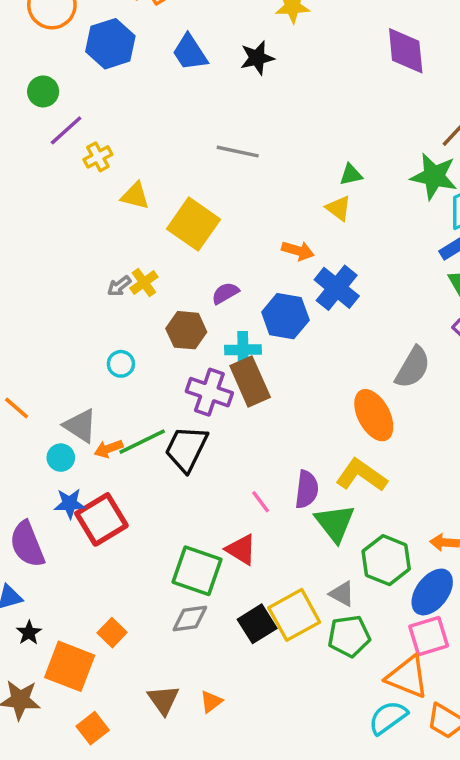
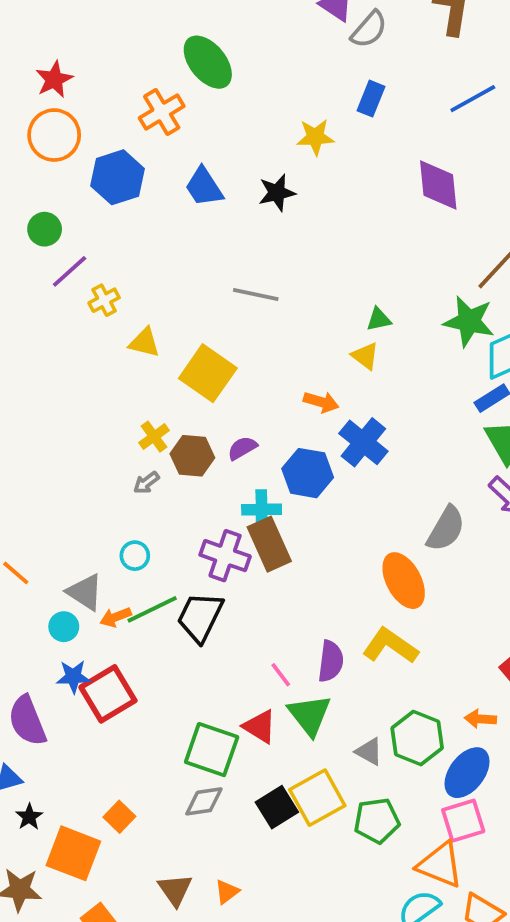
gray arrow: (119, 286) -> (146, 483), moved
brown hexagon: (186, 330) -> (192, 456), moved
cyan circle: (121, 364) -> (135, 556), moved
green triangle: (335, 523) -> (310, 715), moved
gray triangle: (342, 594) -> (369, 751), moved

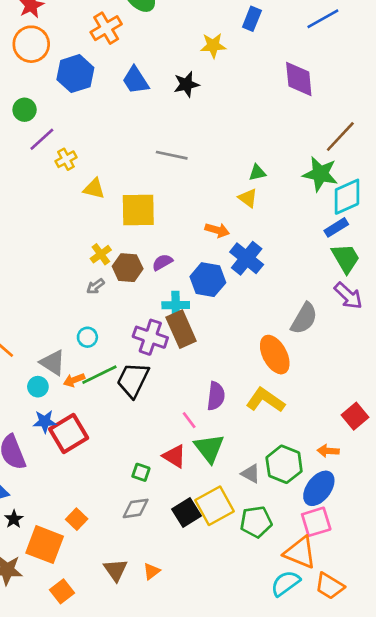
yellow square: (208, 373) -> (138, 210), turned -36
purple semicircle: (331, 661) -> (216, 396), moved
green square: (212, 750) -> (141, 472), size x0.5

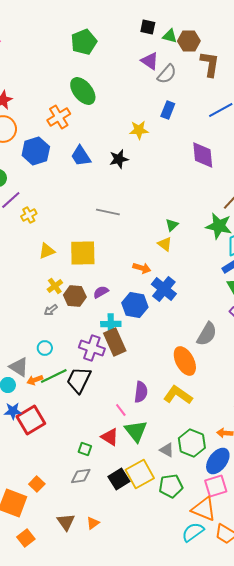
green triangle: (257, 173) -> (172, 225), turned -32
yellow triangle: (94, 189) -> (47, 251), moved, turned -36

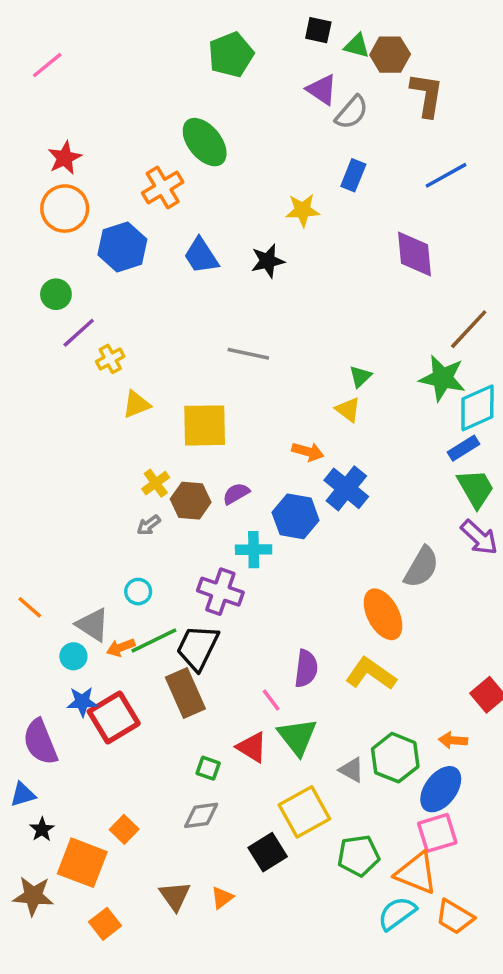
green pentagon: (84, 42) -> (231, 55), moved
yellow triangle: (47, 251) -> (136, 404), moved
brown rectangle: (115, 342) -> (185, 693), moved
black square: (119, 479) -> (268, 852), moved
green pentagon: (171, 486) -> (359, 856), moved

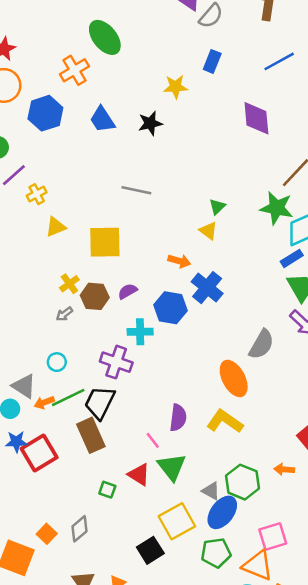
blue ellipse: (441, 789) -> (222, 512), moved
gray diamond: (201, 815) -> (80, 529), moved, turned -32

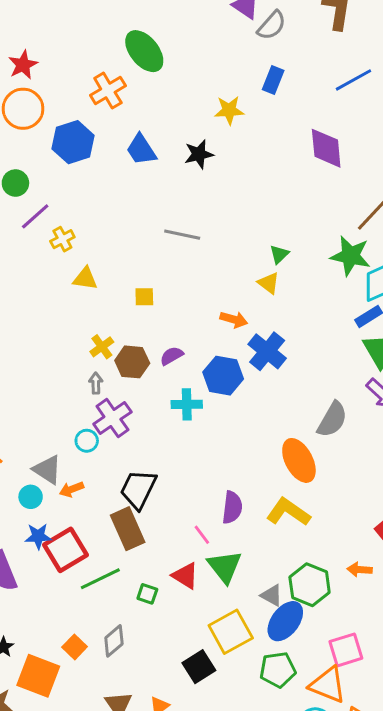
yellow triangle: (56, 227) -> (85, 279), turned 30
yellow square: (105, 242) -> (144, 297), size x0.5
gray arrow: (64, 314) -> (96, 383), turned 126
purple cross: (116, 362) -> (112, 418), moved, turned 36
green line: (68, 397) -> (100, 579), moved

